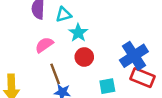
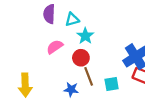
red circle: (84, 57) -> (81, 58), moved
brown line: (55, 74) -> (89, 76), moved

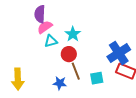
cyan triangle: (72, 19) -> (51, 41), moved
pink semicircle: (55, 47) -> (45, 27), moved

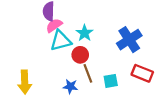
cyan triangle: (51, 41) -> (61, 41), size x1.5
blue cross: (119, 53) -> (129, 40), moved

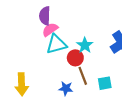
cyan star: (85, 33) -> (85, 45), moved

